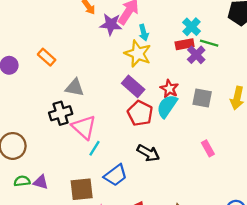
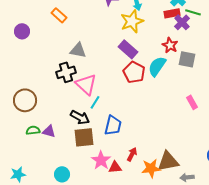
yellow star: (138, 54) -> (132, 21), turned 30
orange rectangle: (47, 57) -> (59, 15), moved
red star: (169, 89) -> (170, 45), moved
black arrow: (148, 153) -> (80, 117), moved
blue trapezoid: (116, 175) -> (113, 125), turned -40

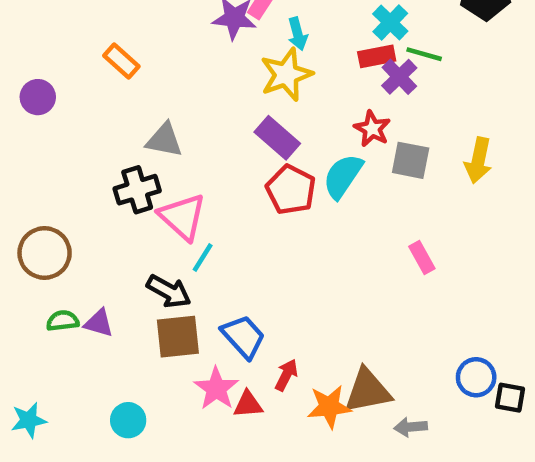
blue trapezoid: (113, 125) -> (243, 337), moved, turned -55

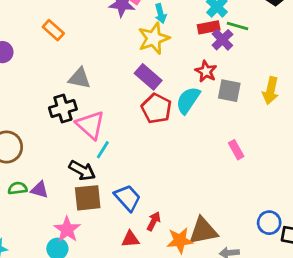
pink star: (216, 389) -> (67, 229), moved

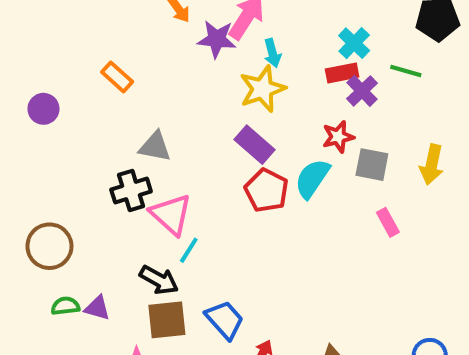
green line: (238, 26) -> (406, 71), moved
red star: (206, 71) -> (338, 137), turned 30
pink rectangle: (236, 150) -> (388, 222), moved

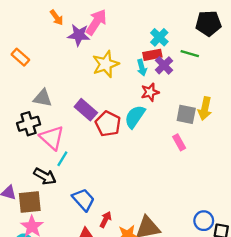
cyan arrow: (272, 53) -> (142, 68), moved
purple rectangle: (255, 145) -> (86, 110), moved
gray square: (372, 165) -> (186, 114), moved
brown square: (167, 320) -> (30, 202), moved

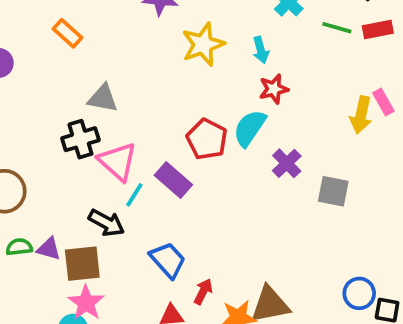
red rectangle: (152, 55) -> (378, 30), moved
purple cross: (164, 65) -> (287, 163), moved
purple rectangle: (86, 110) -> (173, 180), moved
gray square: (186, 114) -> (333, 191), moved
pink rectangle: (179, 142) -> (383, 102), moved

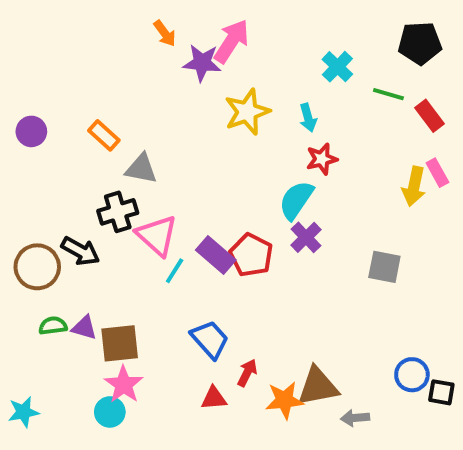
red rectangle: (378, 30) -> (430, 116), moved, turned 64
orange rectangle: (67, 33) -> (104, 135), moved
red pentagon: (207, 139) -> (251, 255), moved
purple cross: (287, 163) -> (306, 237), moved
black arrow: (106, 223) -> (80, 251), moved

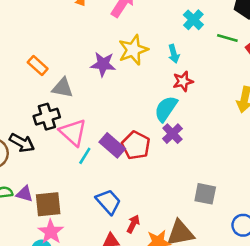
purple star: (202, 63) -> (103, 64), moved
gray square: (384, 267) -> (205, 194), moved

